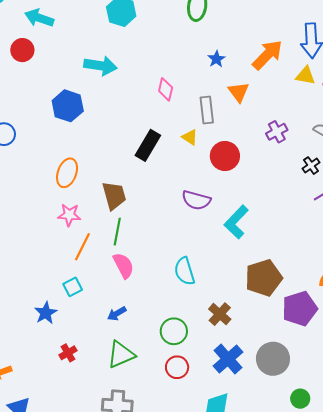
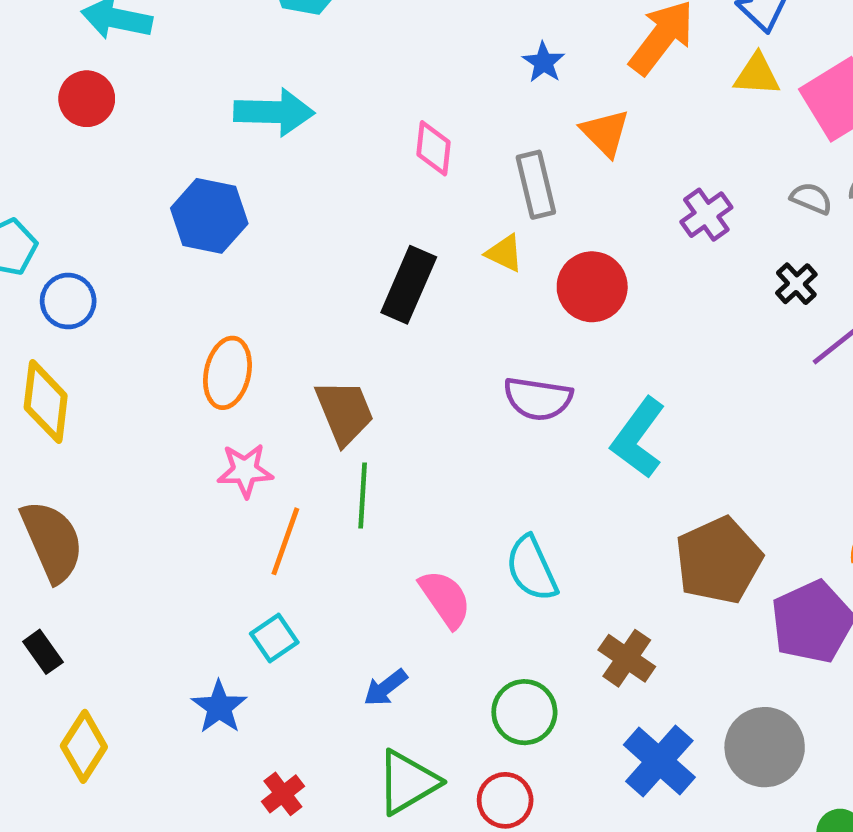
pink semicircle: (124, 266) -> (445, 599), moved
red circle: (177, 367) -> (505, 800), moved

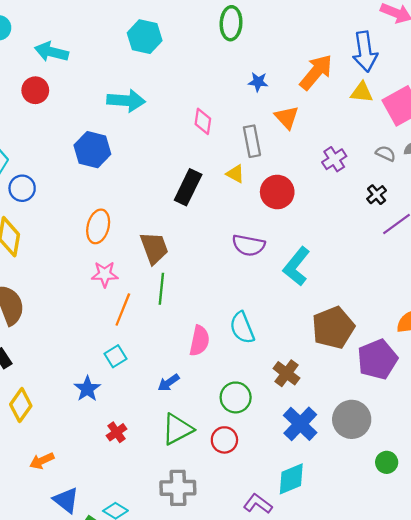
blue star: (544, 62) -> (258, 82), turned -30
pink semicircle: (445, 599) -> (199, 341), turned 44

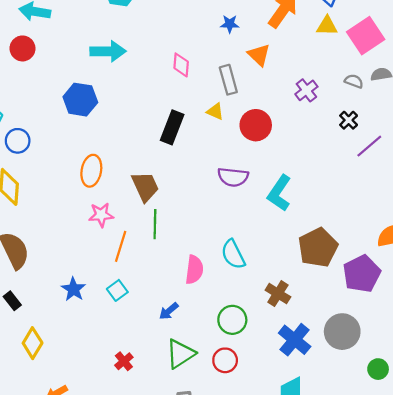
blue star: (87, 389) -> (73, 289), moved

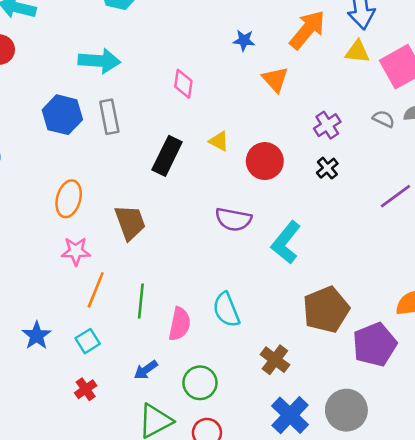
gray rectangle: (228, 80) -> (109, 117), moved
black cross: (349, 120) -> (327, 168), moved
green line: (155, 224) -> (141, 301), moved
green circle: (232, 320) -> (200, 383), moved
red cross: (124, 361) -> (86, 389), moved

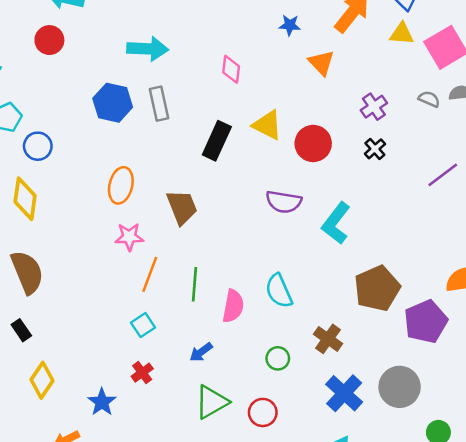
yellow triangle: (219, 141) -> (267, 125), size x1.5
blue star: (37, 335) -> (102, 402), moved
green circle: (200, 383) -> (278, 358), moved, size x0.7

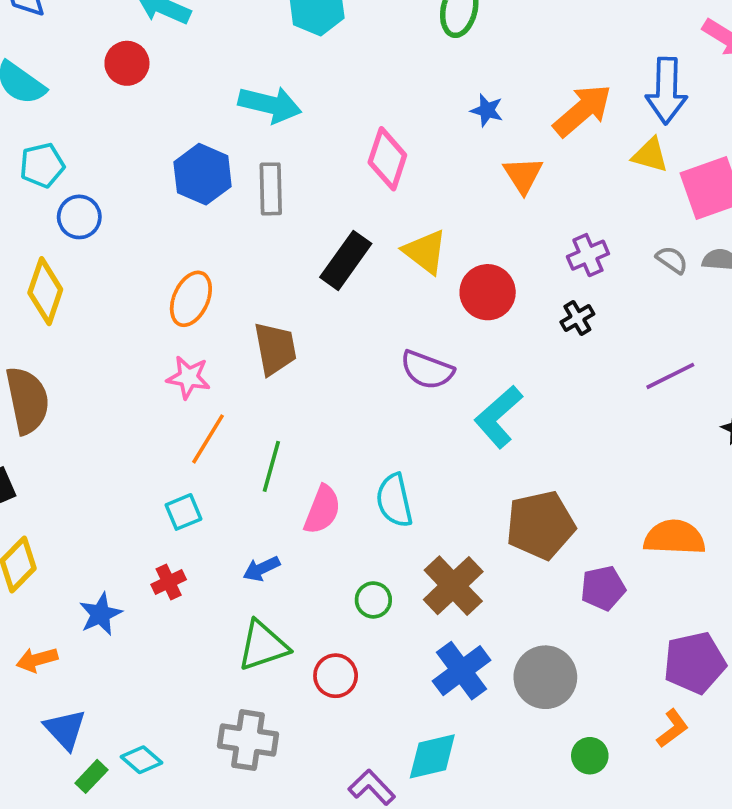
pink diamond: (231, 69) -> (387, 159), size x1.4
purple pentagon: (426, 322) -> (603, 588), size x0.7
brown cross: (328, 339) -> (453, 586), size x1.4

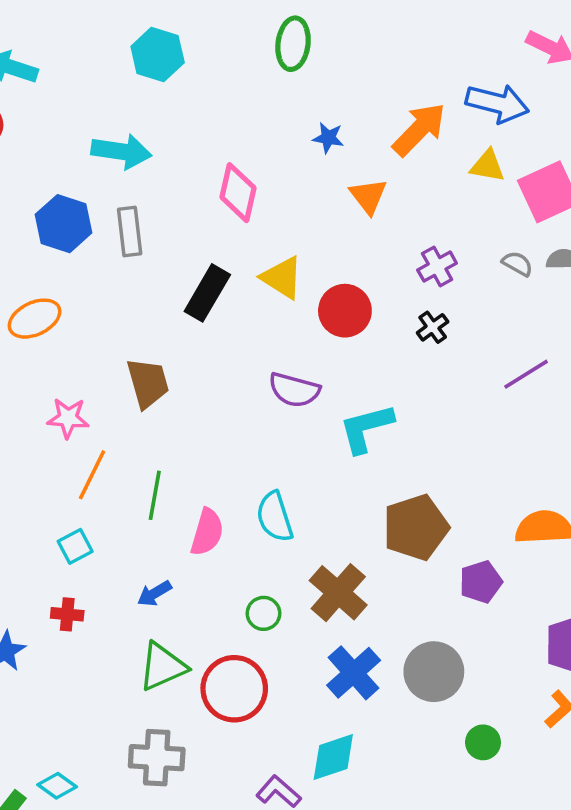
blue arrow: (666, 91) -> (497, 103), turned -72
orange ellipse: (191, 299) -> (35, 319), moved, turned 45
cyan L-shape: (498, 417) -> (366, 428), turned 32
red cross: (169, 582) -> (67, 614), turned 36
red circle: (336, 676) -> (234, 689), size x1.6

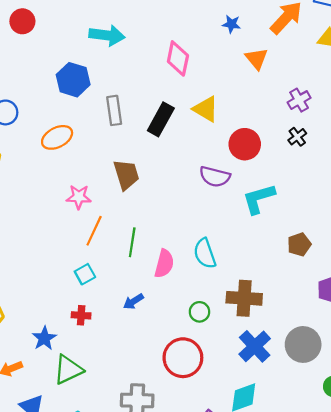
gray rectangle: (130, 232) -> (114, 110), moved
red circle: (345, 311) -> (245, 144), moved
brown pentagon: (416, 527) -> (299, 244), moved, size x0.6
brown cross: (338, 593) -> (244, 298), turned -36
green triangle: (163, 667) -> (68, 370), moved

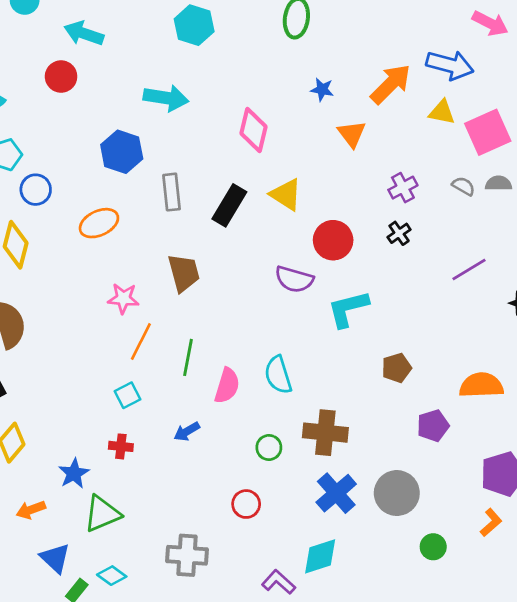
red circle: (183, 358) -> (246, 504), size x0.6

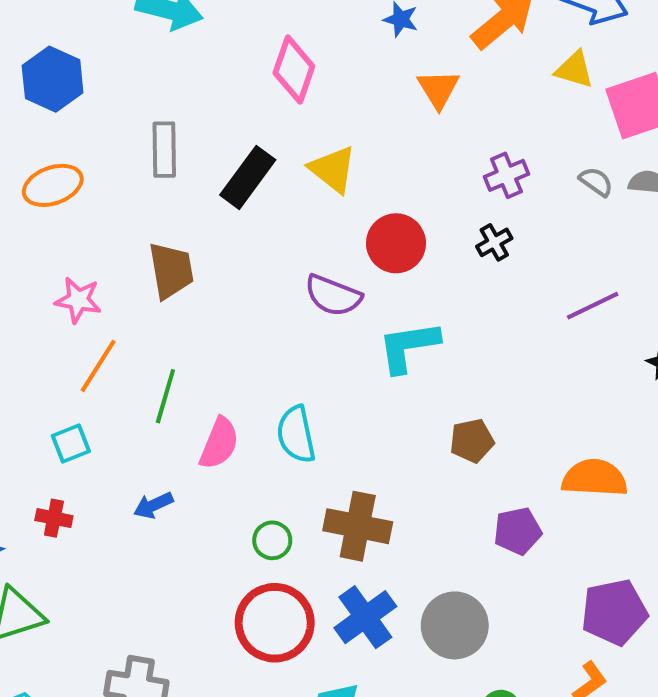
blue hexagon: (122, 152) -> (53, 79), moved
red circle: (246, 504) -> (275, 623), moved, size x1.8

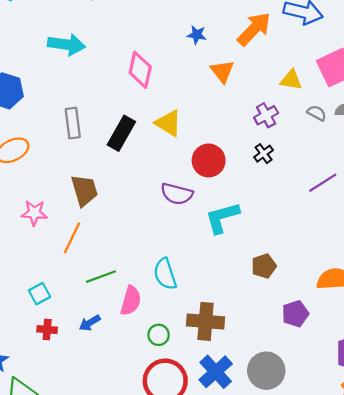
yellow triangle: (574, 69) -> (291, 80), moved
orange line: (98, 366) -> (72, 238), moved
green line: (165, 396) -> (101, 277), moved, turned 60
pink semicircle: (219, 443) -> (131, 301), moved
red cross: (54, 518) -> (47, 330), moved

